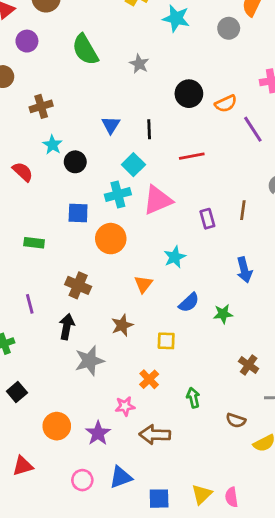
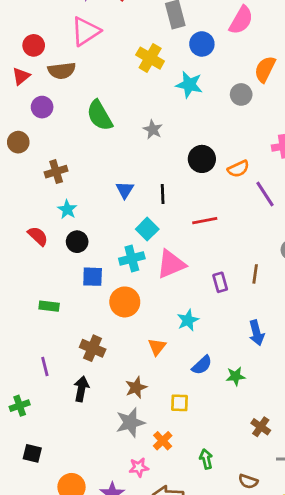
black circle: (75, 162) -> (77, 242), moved
gray star: (89, 361) -> (130, 423), moved
black square: (17, 392) -> (32, 453), turned -36

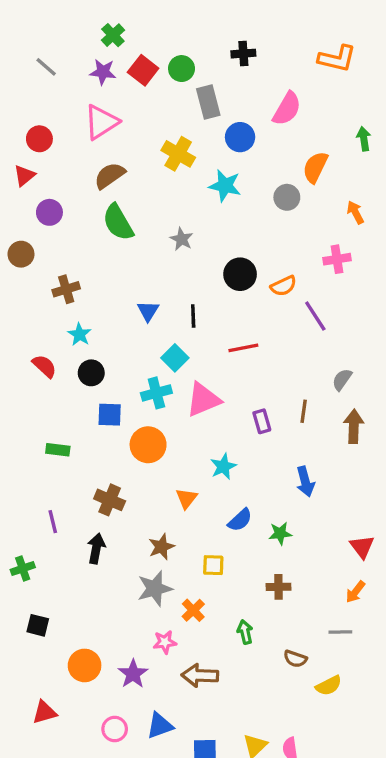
brown semicircle: (62, 71) -> (110, 176), moved, turned 152
brown cross: (261, 427) -> (278, 587), moved, turned -36

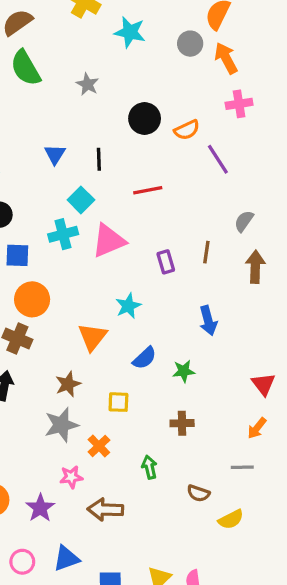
orange arrow: (355, 212) -> (226, 58), moved, size x1.4
orange circle: (148, 445) -> (32, 299), moved
orange triangle: (187, 498) -> (92, 337), size x1.4

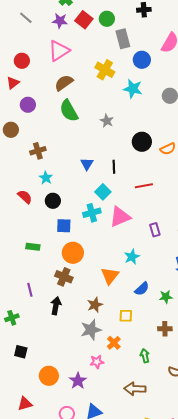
brown arrow: (105, 510) -> (135, 389), moved

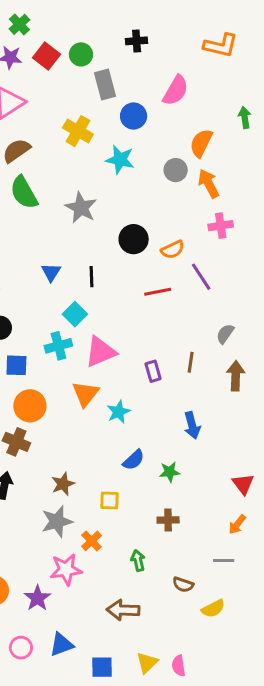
gray star: (107, 121) -> (81, 208), size x1.5
red line: (144, 186) -> (158, 292), moved
orange triangle: (110, 276) -> (85, 394), moved
pink star: (97, 362) -> (66, 570), size x1.5

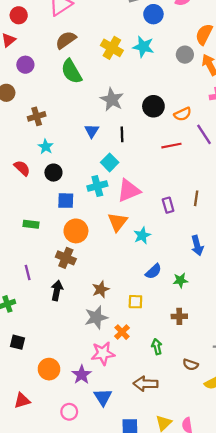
yellow cross: (78, 131) -> (112, 48), moved
gray star: (81, 208) -> (112, 100), moved
blue triangle: (61, 645) -> (103, 397), moved, turned -42

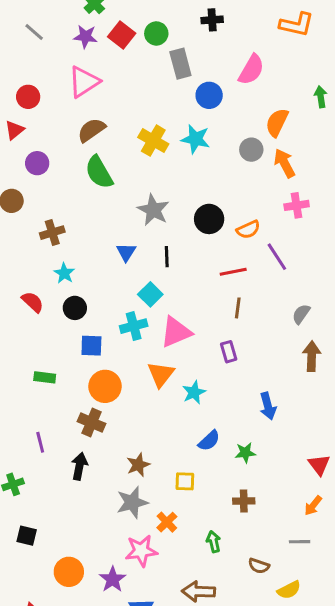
brown line: (196, 198) -> (238, 308), moved

